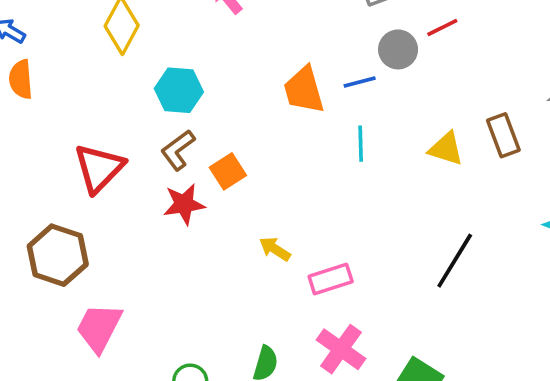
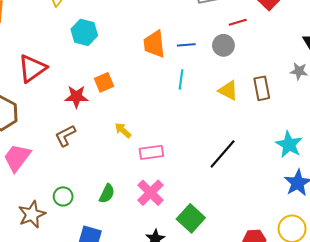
gray circle: (398, 49) -> (223, 45), moved
brown L-shape: (178, 150) -> (65, 136), moved

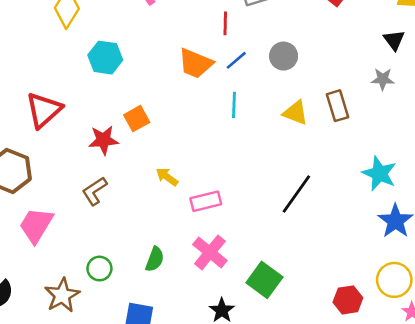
red line: (238, 22) -> (225, 23), moved, turned -66
orange trapezoid: (154, 44) -> (196, 63), turned -56
blue line: (186, 45) -> (236, 60), turned -30

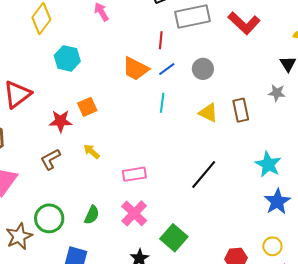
yellow arrow: (167, 177) -> (92, 152), moved
green circle: (99, 269) -> (49, 218), size x1.5
yellow circle: (394, 280) -> (272, 246), size x0.7

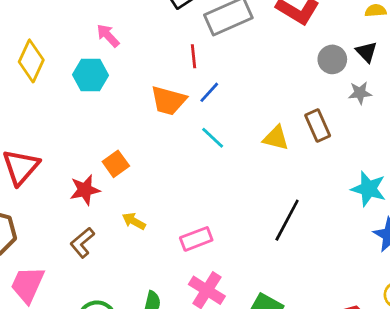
cyan hexagon: (67, 58) -> (91, 75), moved
gray circle: (203, 69) -> (332, 59), moved
cyan line: (162, 103) -> (213, 138), turned -42

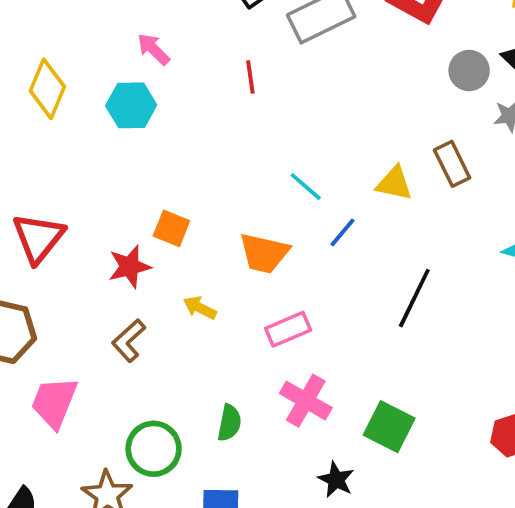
red line: (193, 56) -> (250, 77), moved
blue line: (209, 92) -> (342, 232), moved
orange trapezoid: (168, 101) -> (264, 253), moved
orange square: (116, 164) -> (171, 228), turned -30

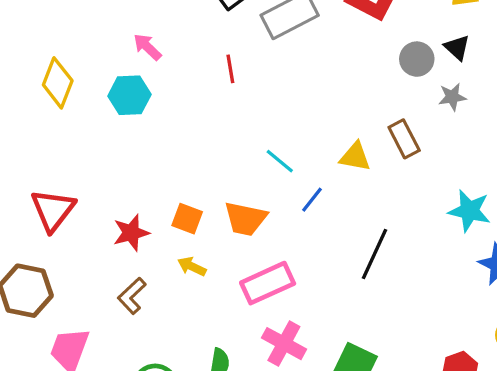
orange square: (171, 228) -> (187, 219), moved
pink rectangle: (288, 329) -> (268, 283), size x1.4

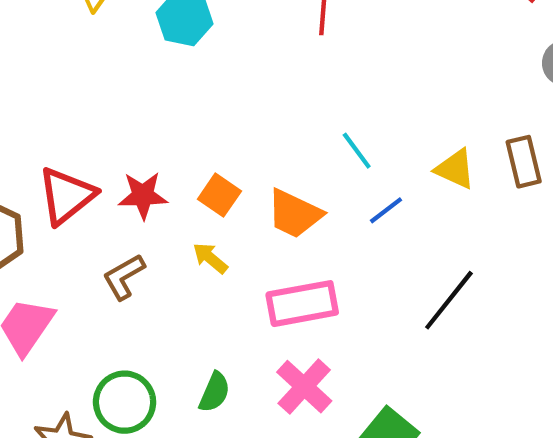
red triangle: (53, 210) -> (66, 196), moved

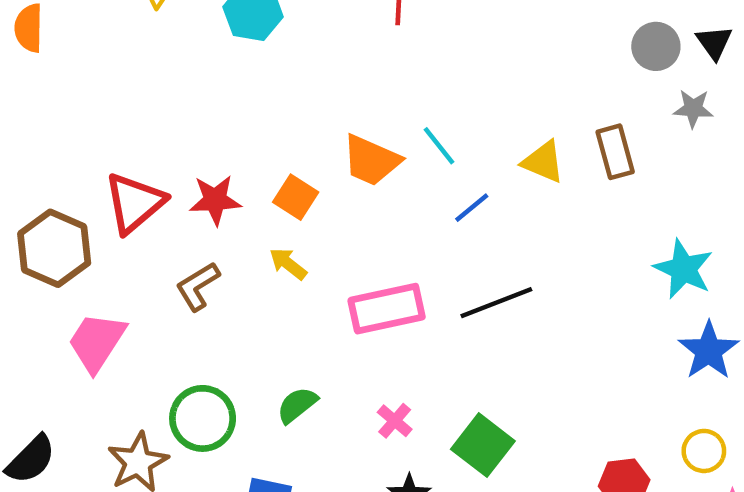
orange trapezoid: (294, 214) -> (371, 160), moved
black line: (449, 300) -> (496, 303), moved, turned 32
pink cross: (304, 387) -> (395, 421), moved, size x0.6
green semicircle: (215, 392) -> (297, 405), turned -150

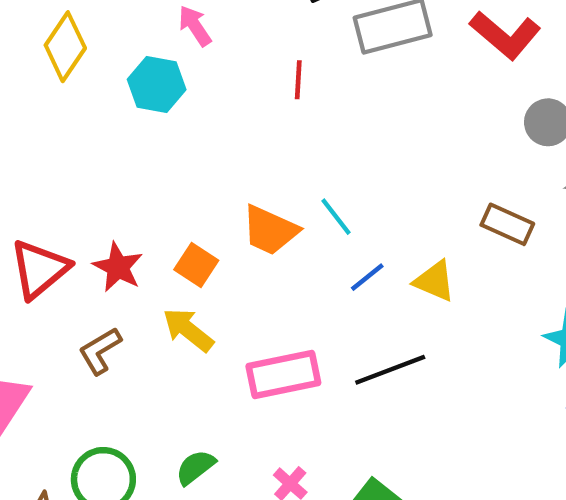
brown rectangle: (615, 152) -> (507, 224), turned -51
yellow triangle: (543, 162) -> (434, 281), moved
red star: (215, 200) -> (118, 267), turned 30
yellow arrow: (288, 264) -> (188, 330), size x1.4

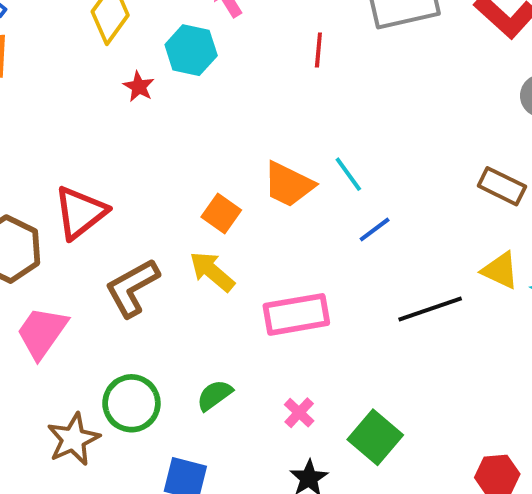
red star: (118, 267) -> (139, 87), moved, size x0.7
yellow triangle: (434, 281) -> (500, 270), moved
brown L-shape: (100, 351) -> (132, 288), size x1.4
black line: (390, 370) -> (430, 309), moved

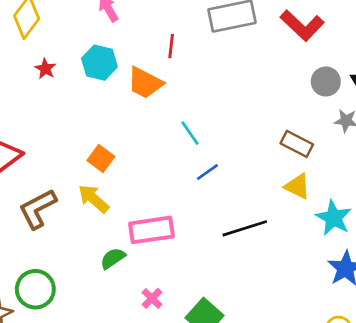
cyan hexagon: (191, 50) -> (99, 63), moved
orange trapezoid: (289, 184) -> (145, 83), moved
yellow triangle: (500, 270) -> (297, 186), moved
green semicircle: (215, 395) -> (113, 258), moved

